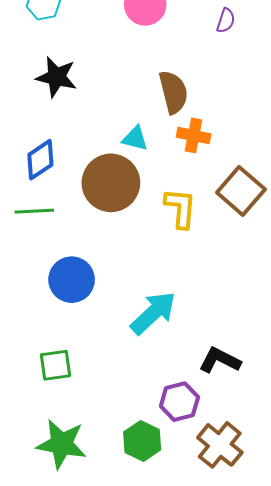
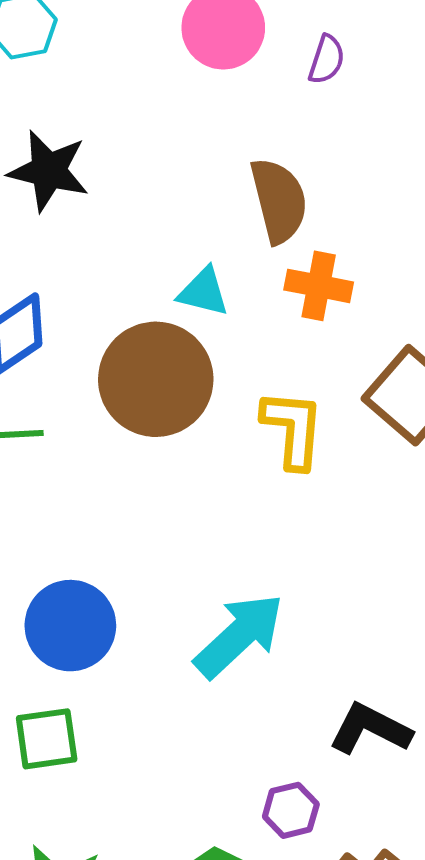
purple semicircle: (226, 21) -> (327, 60), moved
blue circle: (72, 280) -> (70, 626), moved
purple hexagon: (179, 402) -> (291, 810), size x0.7

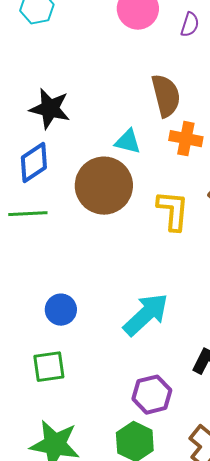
black star: (49, 171) -> (50, 109), moved
blue circle: (70, 626) -> (61, 310), size x0.7
purple hexagon: (291, 810) -> (152, 395), moved, size x1.4

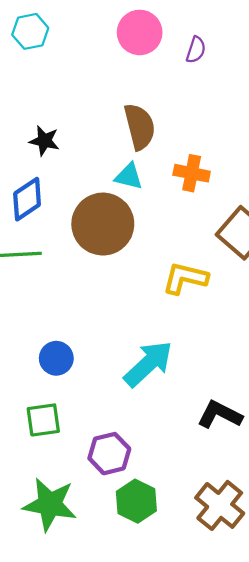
brown semicircle: (166, 96) -> (140, 127), moved
black star: (50, 109) -> (44, 141), size x0.7
yellow L-shape: (173, 211) -> (185, 278), moved, turned -81
purple hexagon: (152, 395) -> (109, 454), moved

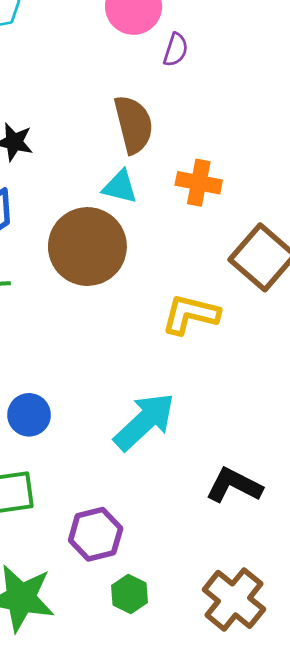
purple semicircle: (196, 50) -> (176, 50), moved
green hexagon: (136, 501) -> (129, 594), size x0.7

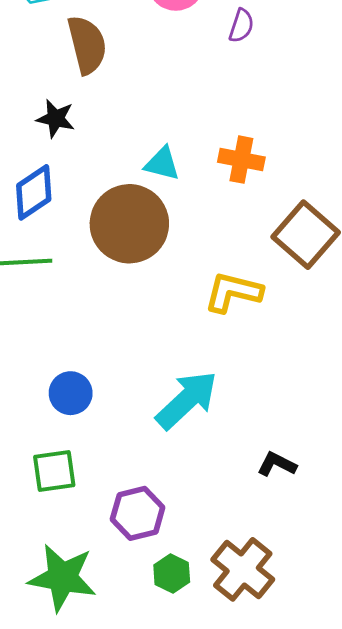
purple semicircle: (176, 50) -> (241, 26), moved
brown semicircle: (134, 124) -> (87, 45), moved
black L-shape: (234, 485) -> (277, 464), size x0.7
brown cross: (234, 599) -> (243, 569), moved

